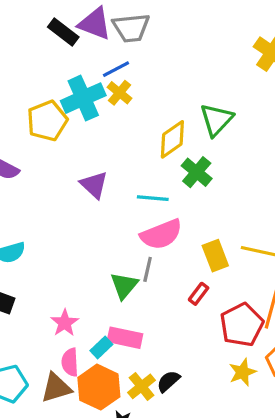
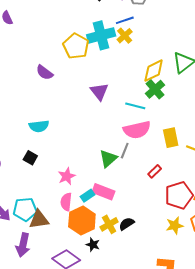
yellow pentagon: (47, 121) -> (76, 46), turned -30
green cross: (197, 172) -> (155, 89), moved
yellow rectangle: (215, 256) -> (171, 138), moved
brown triangle: (56, 388) -> (39, 220), moved

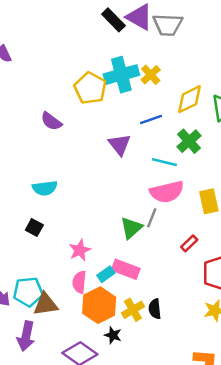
blue line: (125, 20) -> (151, 119), moved
yellow diamond: (154, 71) -> (190, 99), moved
black semicircle: (127, 224) -> (155, 309), turned -63

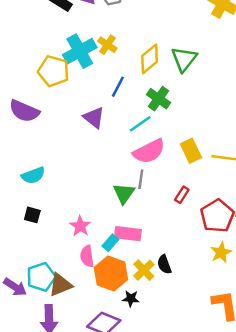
blue line: (151, 119) -> (118, 87), turned -30
purple semicircle: (51, 121) -> (24, 111), size x1.4
cyan line: (164, 162) -> (140, 124), turned -35

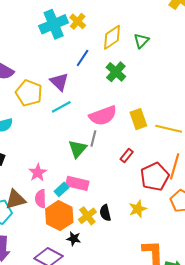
green triangle: (184, 59) -> (141, 41), size x0.7
yellow pentagon: (53, 71) -> (29, 93), moved
cyan line: (140, 124) -> (61, 107), moved
yellow star: (221, 252) -> (138, 209), moved
brown triangle: (60, 285) -> (15, 199), moved

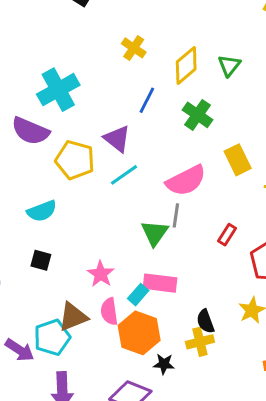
cyan cross: (54, 24) -> (58, 90), moved
yellow rectangle: (138, 119) -> (238, 160), moved
yellow cross: (87, 216) -> (200, 342), moved, turned 30

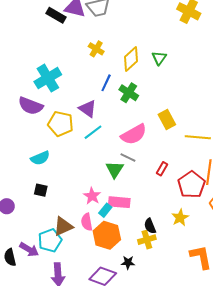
green cross: (198, 115) -> (129, 93), moved
gray line: (176, 215) -> (128, 157), turned -70
pink star: (101, 274) -> (92, 196), moved
black star: (164, 364) -> (128, 263), moved

